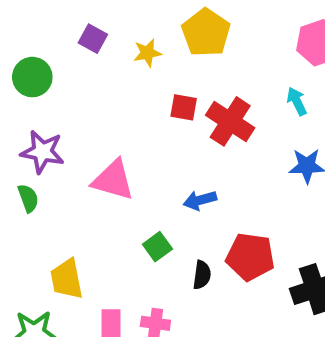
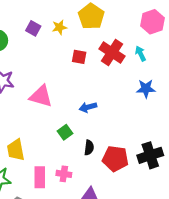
purple square: (93, 39) -> (33, 28), moved
red cross: (230, 121) -> (112, 52), moved
red pentagon: (250, 257) -> (115, 159), moved

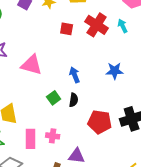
blue star: (146, 89) -> (115, 71), moved
blue arrow: (88, 107) -> (75, 75), turned 84
black semicircle: (89, 148) -> (74, 100), moved

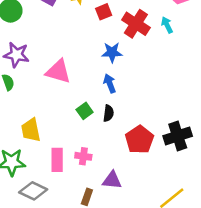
red square: (67, 29) -> (104, 12), moved, turned -32
blue star: (115, 71) -> (112, 52), moved
red pentagon: (100, 122) -> (139, 140), turned 30

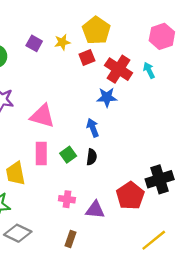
blue star: (112, 52) -> (107, 97), moved
red pentagon: (139, 140) -> (130, 196), moved
pink rectangle: (57, 160) -> (41, 154), moved
purple triangle: (112, 180) -> (95, 210), moved

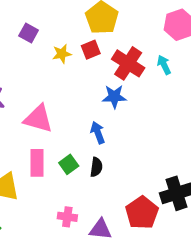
yellow star: (62, 42) -> (62, 54), moved

